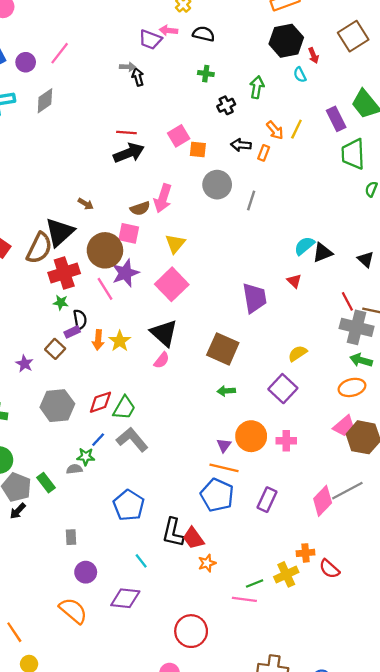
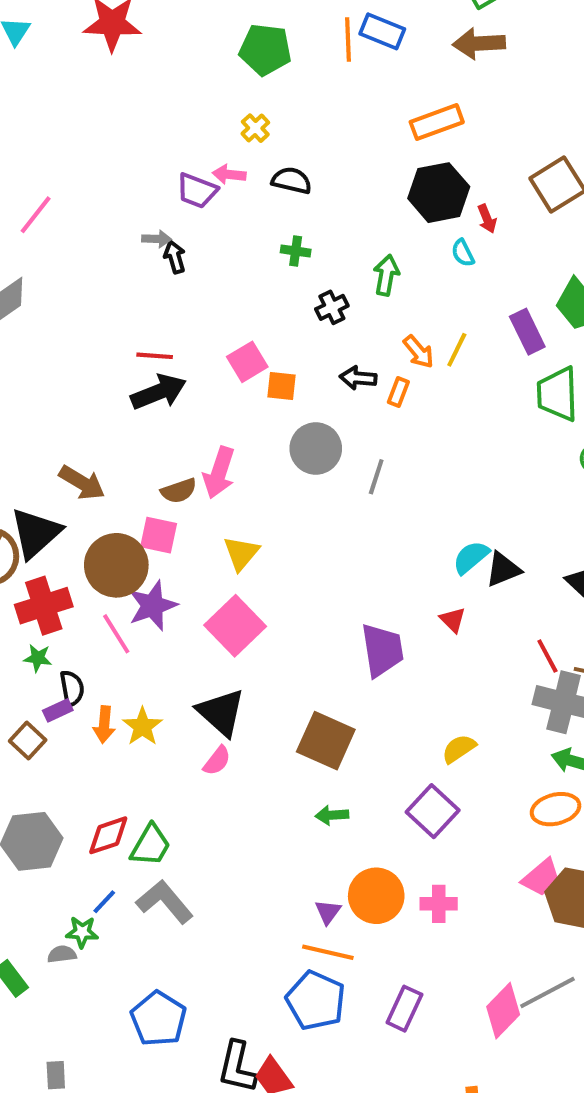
brown arrow: (86, 204) -> (82, 483), size x1.6

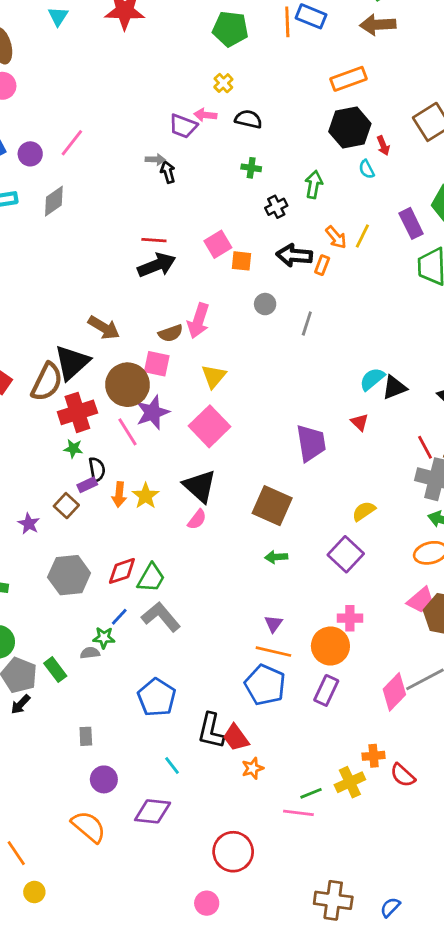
black arrow: (358, 378) -> (294, 255), size x1.4
gray circle: (316, 448) -> (265, 304), size x0.6
orange circle: (376, 896) -> (330, 646), moved

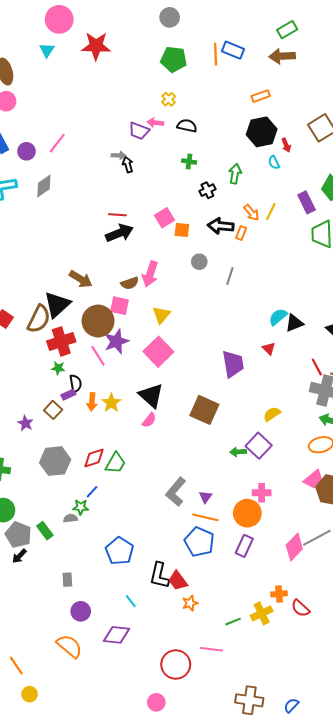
orange rectangle: (349, 79) -> (261, 96), size x0.7
green arrow: (276, 557) -> (238, 452), moved
gray L-shape: (161, 617) -> (176, 492), moved, turned -100
pink line: (298, 813) -> (212, 649), moved

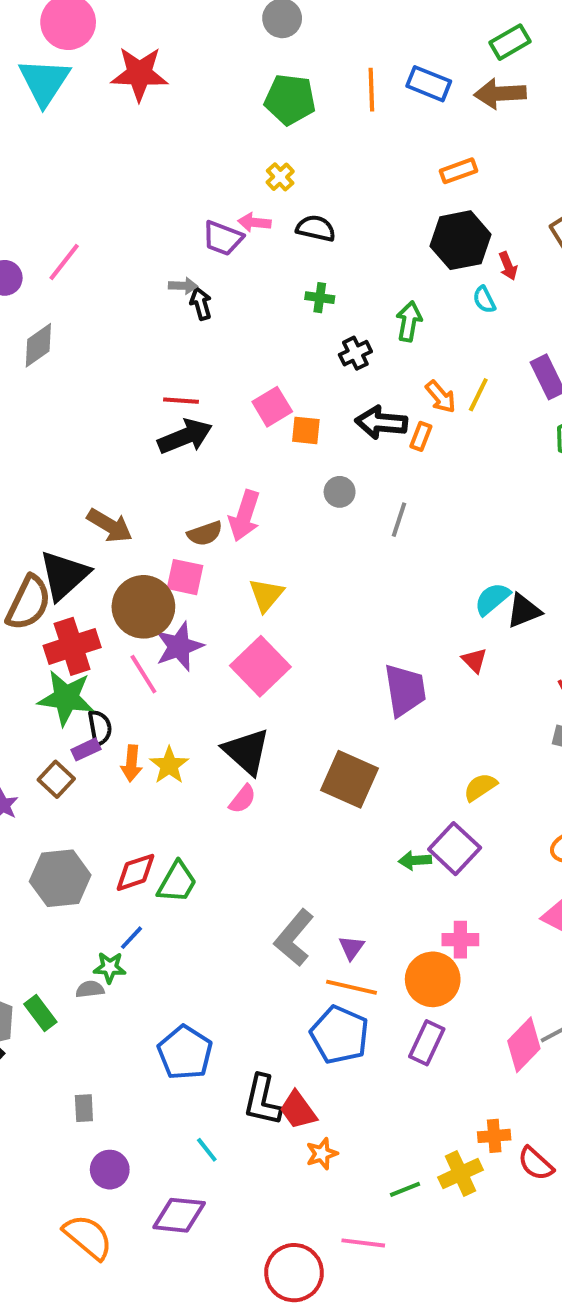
cyan triangle: (47, 50) -> (44, 82), size x1.8
blue rectangle: (233, 50) -> (429, 84), moved
green star: (58, 368) -> (66, 698), size x2.0

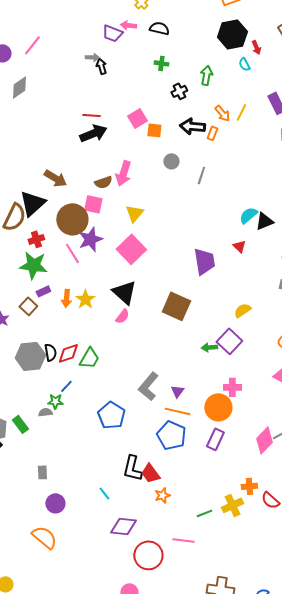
red cross: (72, 646) -> (36, 239), size x0.6
black semicircle: (100, 728) -> (50, 352), moved
blue pentagon: (185, 1053) -> (111, 415), moved
purple diamond: (179, 1215) -> (123, 526), moved

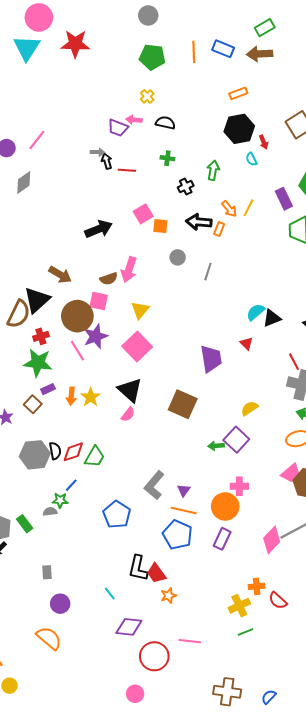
red line: (91, 115) -> (127, 170), moved
green line: (204, 513) -> (245, 632), moved

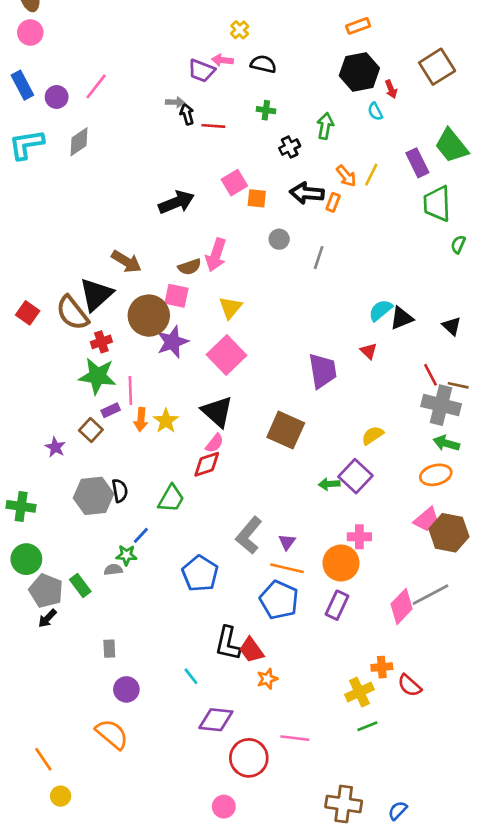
brown semicircle: (19, 314) -> (72, 313), turned 116
pink line: (77, 351) -> (130, 391), moved, turned 30
red diamond: (73, 452) -> (207, 464), moved

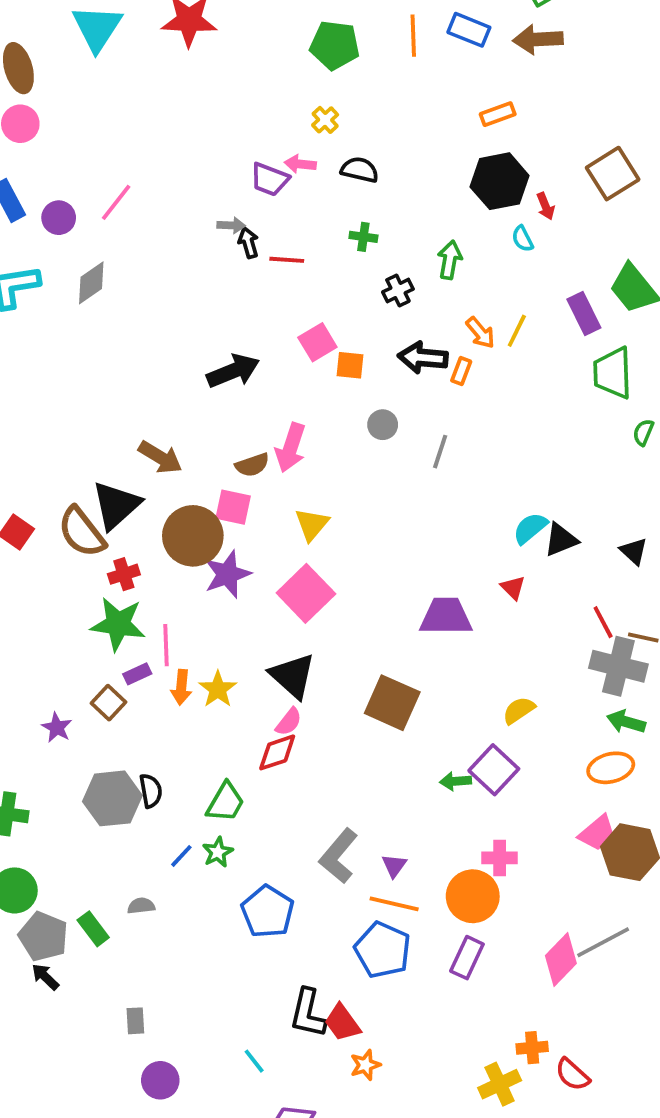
purple trapezoid: (323, 371) -> (446, 616), turned -81
green star: (126, 555) -> (218, 852), moved, turned -30
black arrow: (47, 618) -> (45, 977), turned 90

